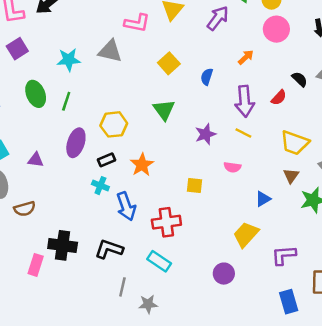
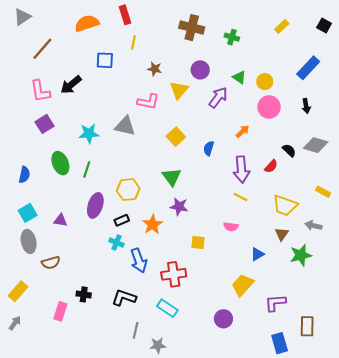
purple star: (205, 134) -> (179, 207), moved, turned 30
black cross: (63, 245) -> (84, 294), size x0.6

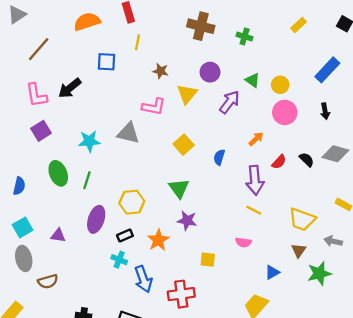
red semicircle: (271, 166) -> (279, 162), moved

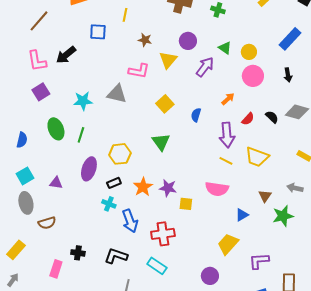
yellow trapezoid: (302, 219) -> (257, 157), moved
purple star: (187, 221) -> (168, 188), moved
pink semicircle: (243, 242) -> (217, 189), size x1.6

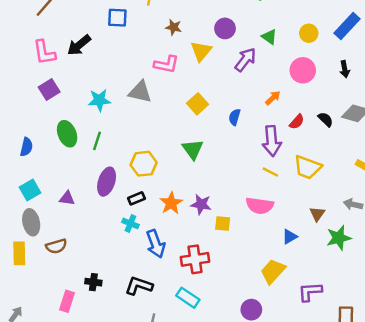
yellow circle: (249, 52) -> (309, 33), moved
yellow rectangle: (16, 250) -> (19, 253), moved, turned -42

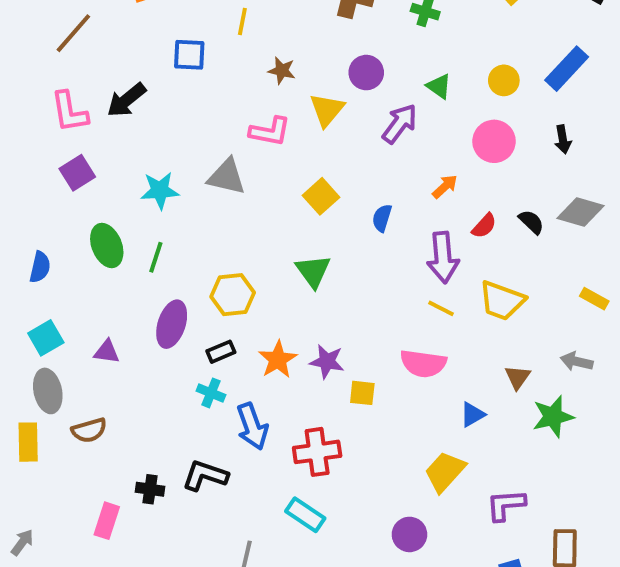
black L-shape: (139, 286) -> (205, 475), moved

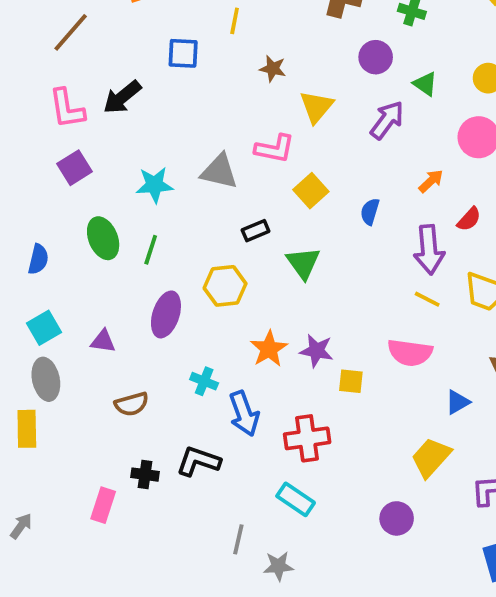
purple circle: (366, 73) -> (376, 57), moved
pink L-shape: (270, 131) -> (275, 149), moved
black rectangle: (221, 352) -> (256, 231), moved
brown semicircle: (89, 430) -> (132, 404), moved

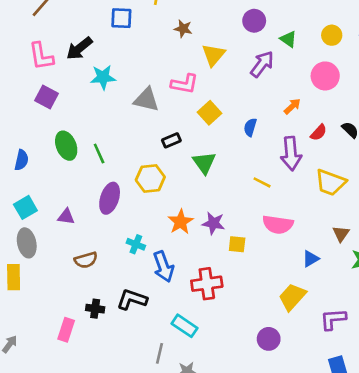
purple square: (74, 168) -> (46, 97), turned -30
cyan star: (155, 185) -> (103, 77), moved
green line: (151, 250) -> (99, 154), turned -42
yellow line: (427, 299) -> (262, 182), moved
cyan rectangle: (296, 499) -> (184, 326), moved

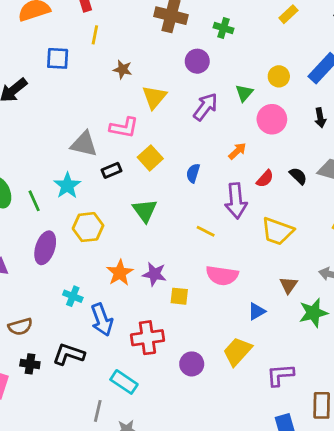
green triangle: (288, 39) -> (244, 93), moved, turned 36
cyan star: (103, 77) -> (67, 186), moved, turned -30
black rectangle: (171, 140) -> (112, 170), moved
brown semicircle: (86, 260) -> (20, 327), moved
purple circle: (269, 339) -> (192, 364), moved

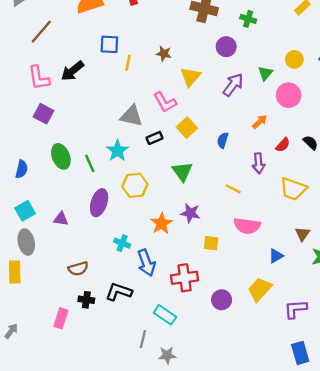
yellow line: (95, 35) -> (128, 63), moved
pink L-shape: (124, 128) -> (165, 102), turned 50
purple arrow: (236, 201) -> (259, 163), size x0.7
purple star: (154, 274) -> (190, 213), moved

